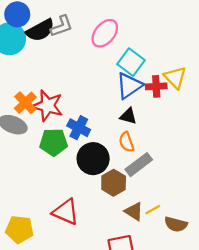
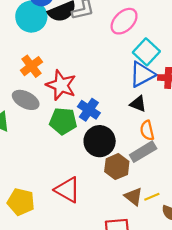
orange cross: (25, 103) -> (31, 66), moved
orange semicircle: (126, 142) -> (147, 130), moved

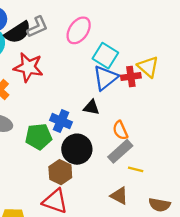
red star: (61, 85) -> (28, 67), moved
black triangle: (138, 104) -> (91, 107), moved
brown hexagon: (117, 167) -> (60, 172), moved
yellow line: (152, 197) -> (136, 169), moved, turned 48

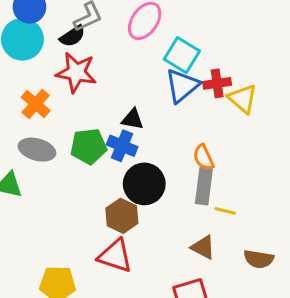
black semicircle: (18, 32) -> (72, 36), moved, size x0.7
yellow triangle: (148, 67) -> (242, 99), moved
black triangle: (91, 107) -> (133, 119), moved
green pentagon: (39, 137) -> (89, 146), moved
gray rectangle: (120, 151) -> (204, 186), turned -40

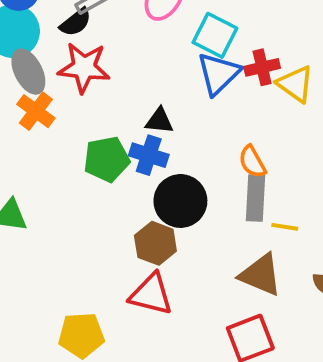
gray ellipse: (37, 150) -> (28, 72), moved, turned 52
brown triangle: (203, 247) -> (261, 275), size x1.4

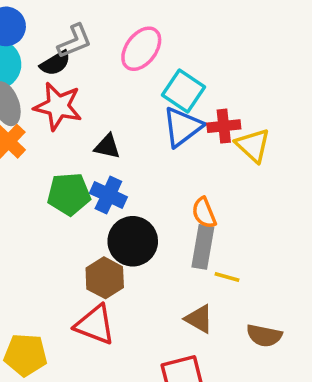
black triangle: (159, 121) -> (107, 147), moved
brown triangle: (261, 275) -> (199, 319), size x0.7

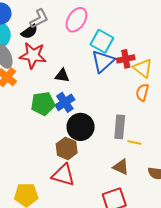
blue cross: (108, 195) -> (65, 102), turned 36
orange semicircle: (204, 213) -> (142, 92), moved, turned 42

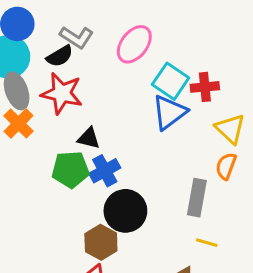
gray L-shape: (39, 19) -> (77, 37), turned 55
red cross: (126, 59) -> (205, 87), moved
black triangle: (62, 76) -> (89, 138), moved
gray rectangle: (120, 127) -> (197, 198), moved

